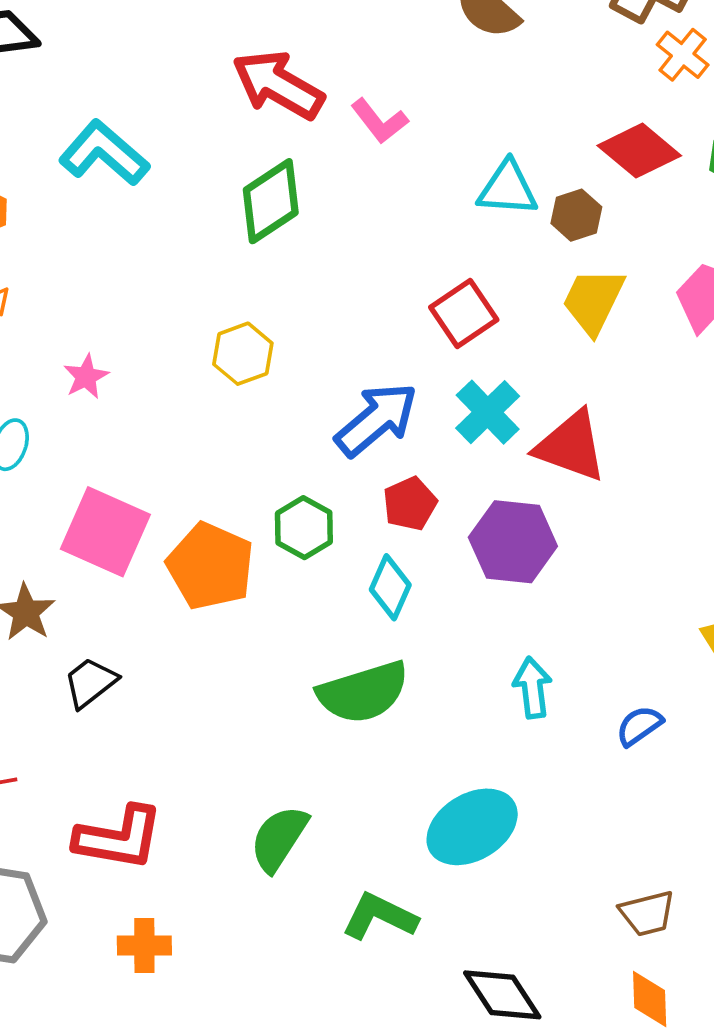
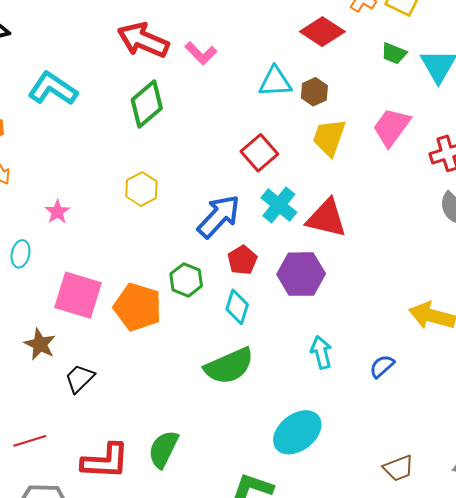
red diamond: (639, 151) -> (322, 32), moved
green semicircle: (279, 838) -> (163, 449), moved

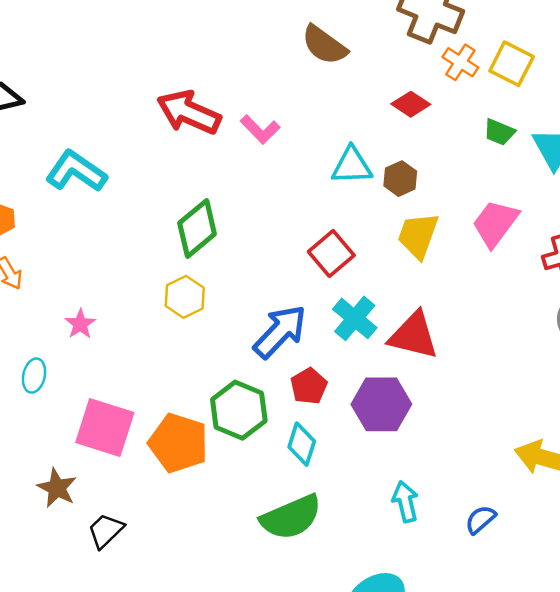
red diamond: (322, 32) -> (411, 104), size x0.7
green diamond: (147, 104) -> (197, 229), moved
green hexagon: (186, 280) -> (239, 410), size x1.4

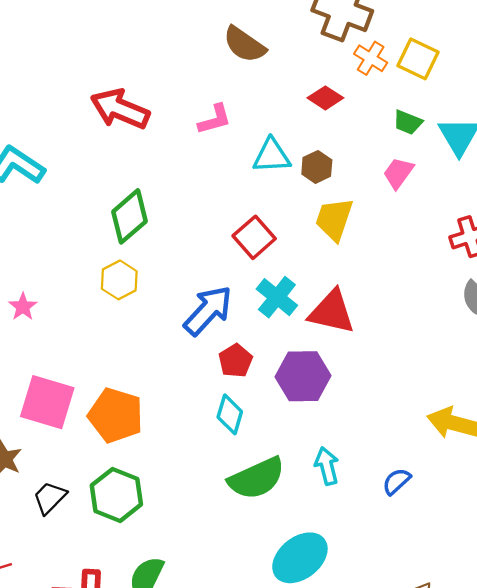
pink L-shape: (260, 129) -> (215, 119), moved, turned -60
pink trapezoid: (495, 223) -> (398, 173), moved, size x0.7
green hexagon: (239, 410) -> (116, 495), moved
green semicircle: (291, 517) -> (257, 478), moved

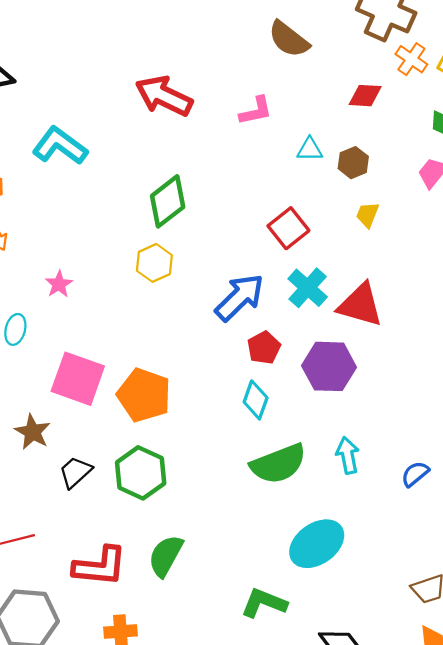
red diamond: (325, 98) -> (365, 96), turned -32
cyan triangle: (272, 156) -> (310, 149), size x0.7
yellow trapezoid: (334, 219) -> (367, 215), size x0.6

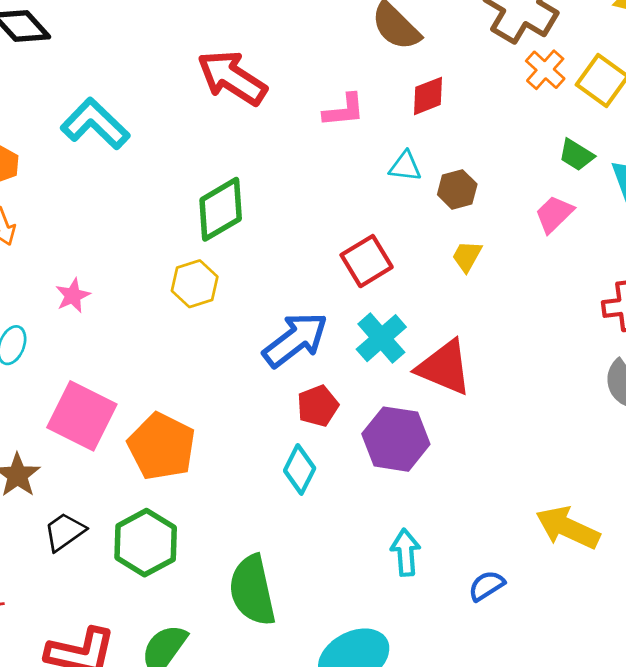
red diamond: (365, 96) -> (428, 96), moved, turned -32
green semicircle: (278, 464) -> (252, 590), moved, turned 92

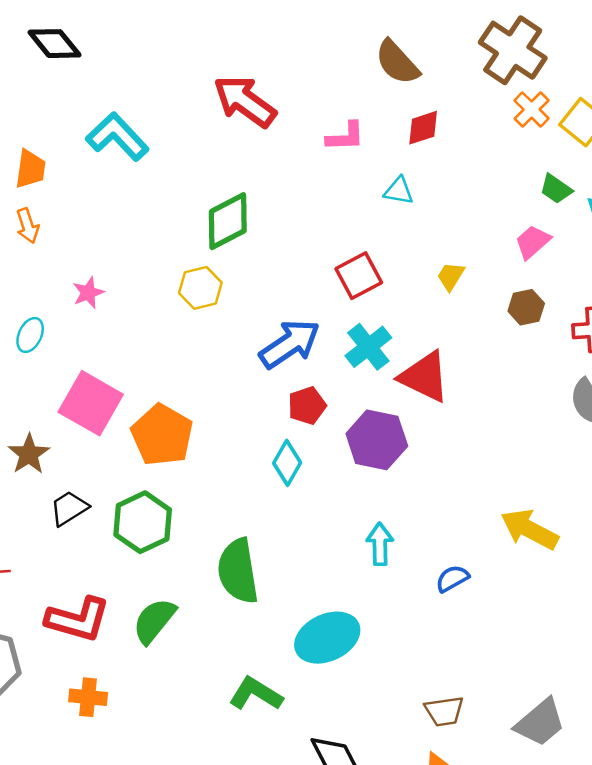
brown hexagon: (457, 189) -> (526, 307), moved

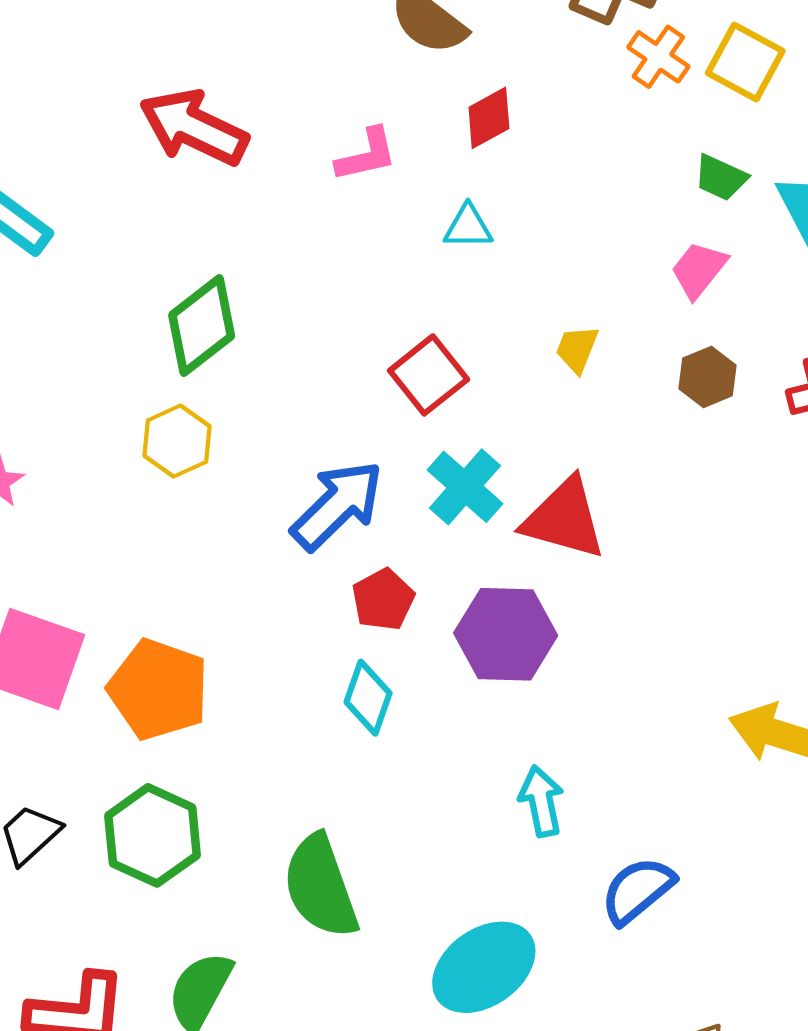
blue semicircle: (452, 579) -> (638, 890), moved, size x1.4

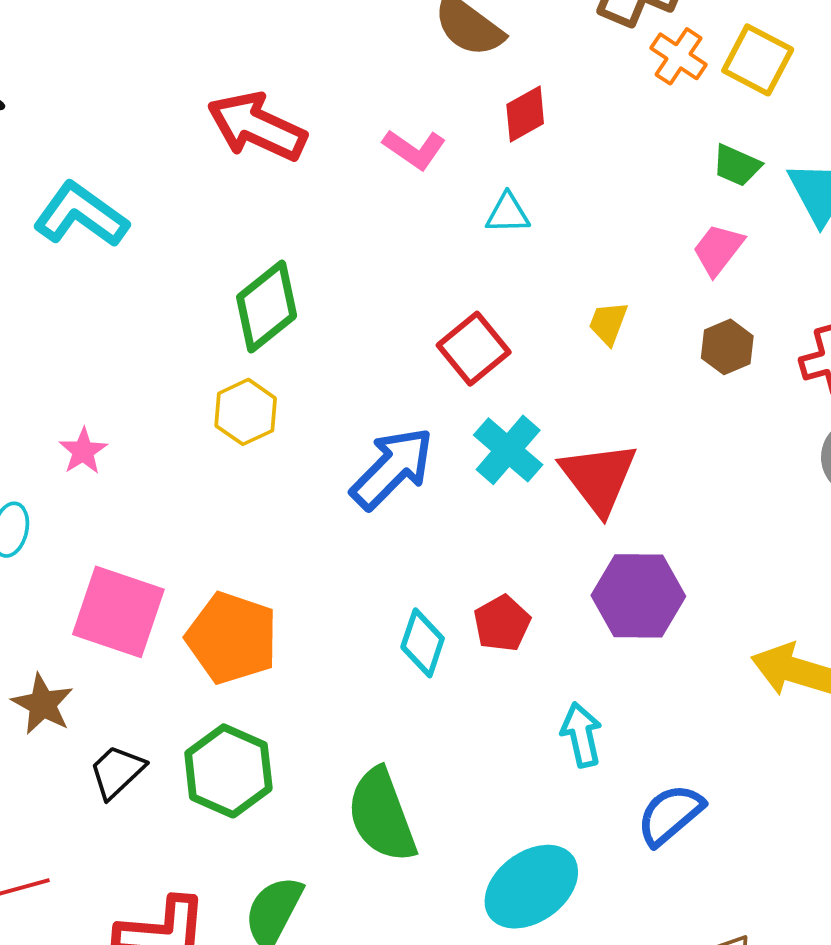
pink L-shape: (367, 155) -> (414, 149), turned 48
red triangle: (564, 519) -> (599, 478), turned 38
red pentagon: (383, 600) -> (502, 623), moved
purple hexagon: (506, 634) -> (638, 596), moved

